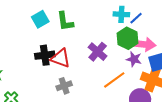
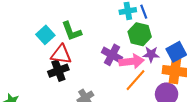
blue line: (136, 18) -> (144, 12), turned -56
pink arrow: (144, 44) -> (132, 61), moved
red triangle: (61, 58) -> (61, 54), moved

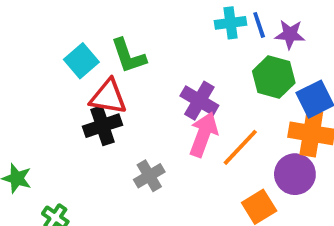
green hexagon: (140, 34) -> (274, 77), moved
purple star: (151, 54) -> (290, 34), moved
pink arrow: (132, 61) -> (203, 134), moved, turned -65

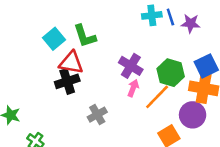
green hexagon: (274, 77) -> (171, 73), moved
pink arrow: (203, 134) -> (133, 88), size x0.6

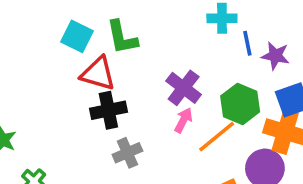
blue line: (170, 17) -> (247, 43), moved
purple star: (191, 23) -> (275, 56), moved
cyan square: (54, 39) -> (77, 36), turned -30
black cross: (67, 81) -> (108, 110), moved

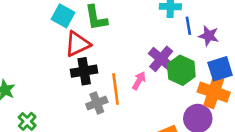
red triangle: (98, 74) -> (77, 44), turned -44
purple cross: (184, 88) -> (161, 59), moved
orange line: (217, 137) -> (116, 89), moved, turned -60

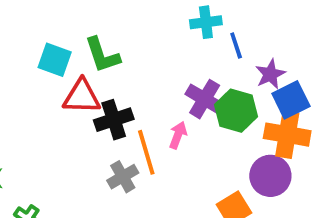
purple star: (209, 36) -> (270, 74), moved, turned -30
red triangle: (77, 44) -> (82, 97), turned 36
black cross: (84, 71) -> (114, 120), moved

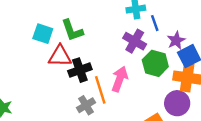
purple cross: (205, 99) -> (135, 41), moved
pink arrow: (178, 135) -> (120, 79), size x1.5

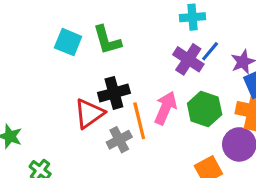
blue line: (155, 23) -> (210, 51), moved, turned 56
red triangle: (60, 56) -> (89, 114), moved, turned -40
green hexagon: (155, 63) -> (205, 109), moved

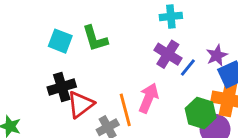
blue line: (210, 51) -> (188, 67), moved
black cross: (114, 93) -> (62, 87), moved
green hexagon: (205, 109) -> (201, 113), moved

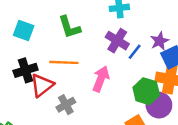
green L-shape: (95, 39) -> (69, 27), moved
orange line: (125, 110) -> (64, 62), moved, turned -72

